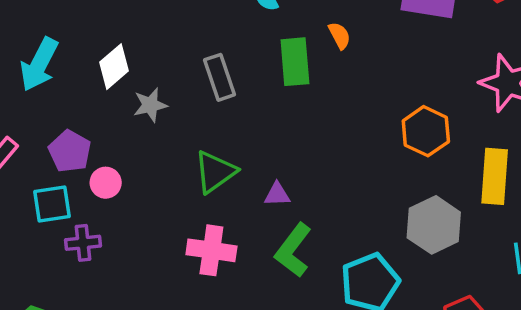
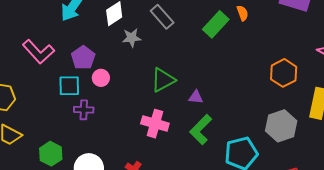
green rectangle: (295, 62) -> (216, 24), turned 40
gray rectangle: (220, 77) -> (162, 17), moved, turned -30

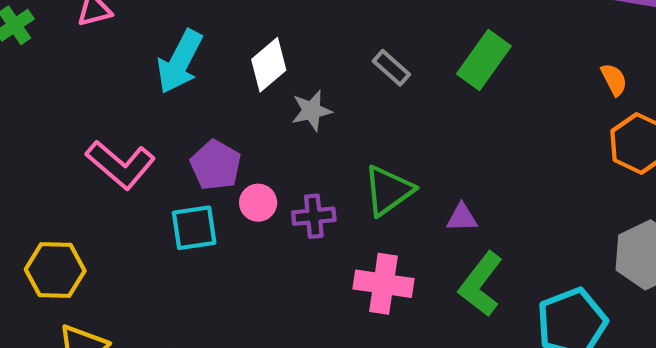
orange semicircle: (242, 13) -> (614, 79), moved
gray rectangle: (162, 17) -> (391, 68), moved, size x0.7
purple cross: (84, 110) -> (314, 216), moved

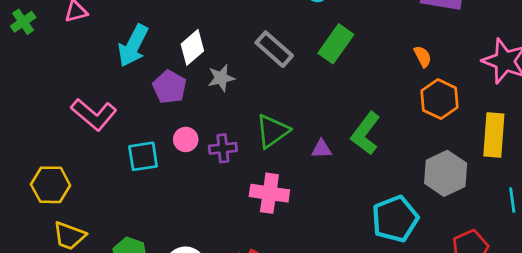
gray rectangle: (391, 68) -> (274, 49), size x1.5
purple pentagon: (216, 165) -> (170, 87), moved
green L-shape: (481, 284) -> (366, 133), moved

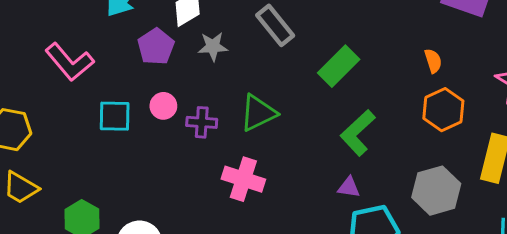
green rectangle: (336, 44) -> (339, 66), moved
purple triangle: (322, 149) -> (349, 187), moved

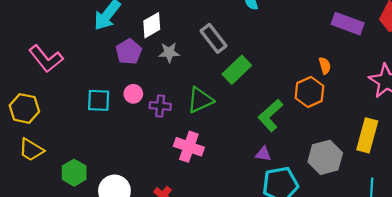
pink L-shape: (70, 62) -> (46, 59), moved
green rectangle: (339, 66) -> (237, 70), moved
orange hexagon: (443, 110) -> (309, 92), moved

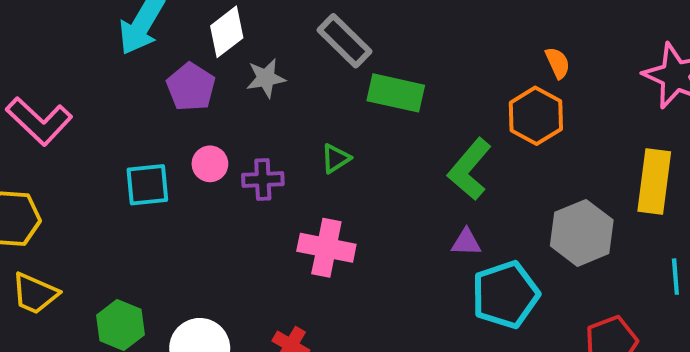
green rectangle: (237, 70) -> (396, 93), turned 64
green triangle: (200, 100) -> (336, 158), size x0.6

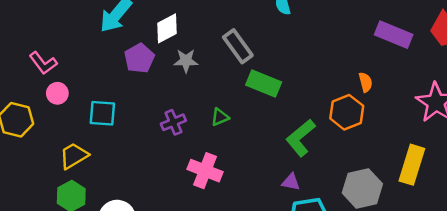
pink L-shape: (39, 121) -> (43, 63), size x0.7
pink circle: (210, 164) -> (57, 93), moved
purple cross: (263, 179) -> (173, 122), turned -30
yellow trapezoid: (35, 293) -> (74, 156), moved, turned 116

